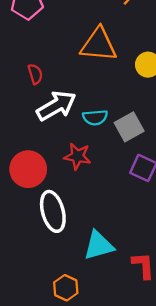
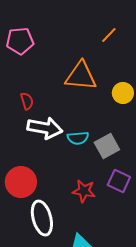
white arrow: (56, 106) -> (45, 128), turned 40
red star: (78, 156) -> (84, 191), moved

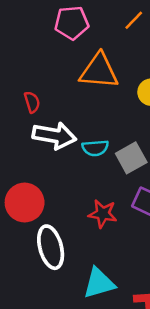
pink pentagon: (20, 41) -> (72, 23), moved

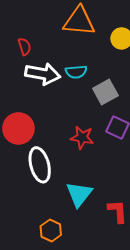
cyan semicircle: (95, 148) -> (76, 72), moved
cyan triangle: (99, 283) -> (79, 194), turned -36

